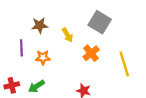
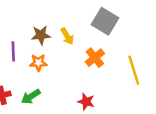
brown star: (40, 25) -> (41, 35), moved

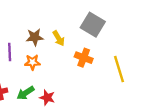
orange cross: (95, 58) -> (84, 58), turned -30
red star: (86, 102) -> (47, 98), moved

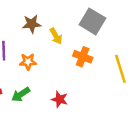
brown star: (35, 37) -> (32, 24), moved
red star: (47, 98) -> (60, 99), moved

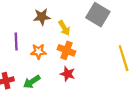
orange cross: (83, 57) -> (66, 50), moved
red star: (60, 99) -> (68, 74), moved

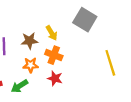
brown star: (42, 17) -> (29, 41), moved
orange star: (38, 51) -> (31, 65), moved

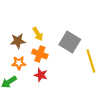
gray square: (85, 20) -> (70, 42), moved

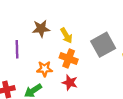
brown star: (18, 41) -> (41, 29), moved
gray square: (70, 42) -> (103, 45), turned 30

